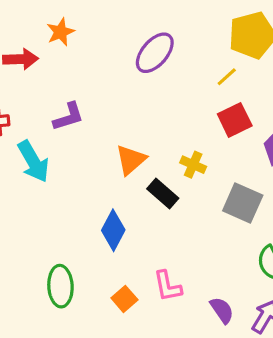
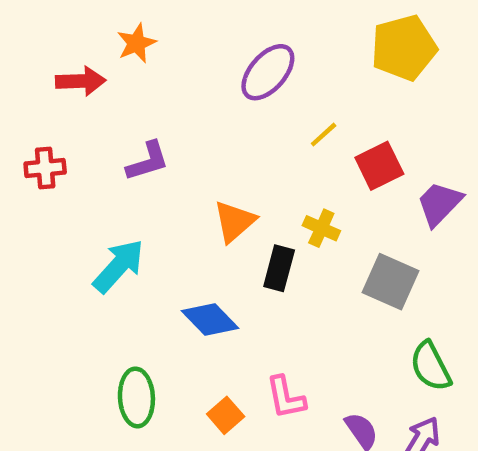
yellow line: (227, 77) -> (324, 135), moved
cyan arrow: (33, 161) -> (119, 266), moved, turned -108
black rectangle: (163, 193) -> (279, 268), turned 64
blue diamond: (113, 230) -> (210, 319), turned -72

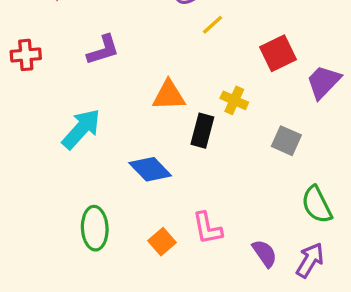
yellow line: (324, 135) -> (212, 25), moved
orange triangle: (234, 221) -> (169, 95), turned 39
gray square: (390, 282) -> (286, 141), size x0.7

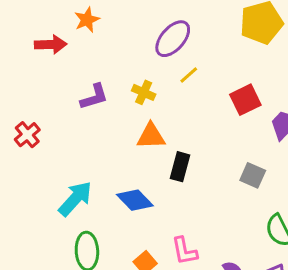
red cross: (26, 55) -> (27, 135), moved, turned -35
yellow cross: (234, 100) -> (144, 92), moved
cyan arrow: (81, 129) -> (75, 199), moved

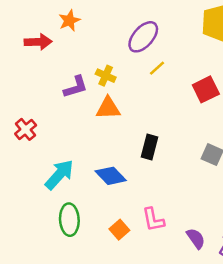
yellow cross: (144, 92) -> (106, 76), moved
red cross: (27, 135) -> (26, 129), moved
orange triangle: (151, 136) -> (108, 108), moved

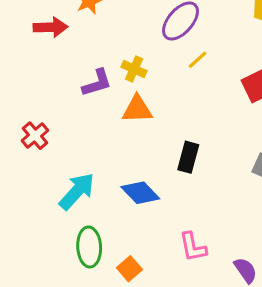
orange square: (119, 230) -> (129, 269), moved

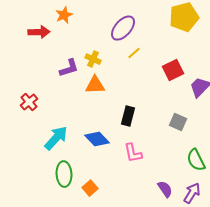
pink L-shape: (193, 247) -> (133, 153), moved

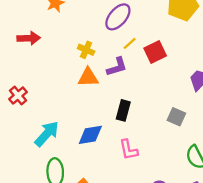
red arrow: (39, 32) -> (29, 38), moved
purple L-shape: (69, 68) -> (117, 67), moved
red square: (173, 70) -> (155, 52), moved
blue diamond: (97, 139) -> (90, 135), turned -55

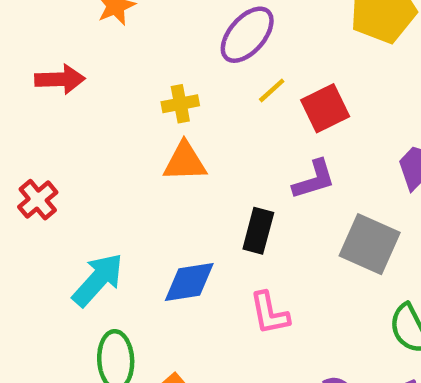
yellow cross: (86, 50) -> (180, 104), turned -35
purple L-shape: (117, 67) -> (314, 180), moved
gray square: (176, 117) -> (370, 244), size x1.5

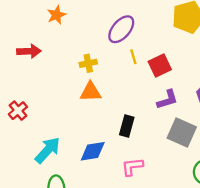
yellow line: (272, 90) -> (133, 57), turned -64
purple L-shape: (314, 180) -> (167, 100), moved
pink L-shape: (269, 313) -> (132, 167), turned 95

